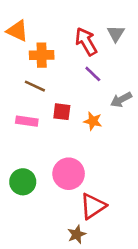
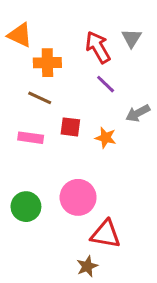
red triangle: (93, 206) -> (106, 234), turned 44

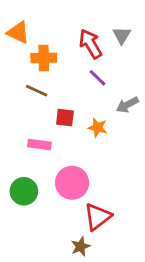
pink rectangle: (31, 138) -> (39, 144), moved
red triangle: (106, 234) -> (98, 217), turned -48

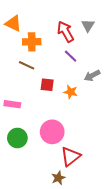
pink rectangle: (39, 144) -> (12, 104), moved

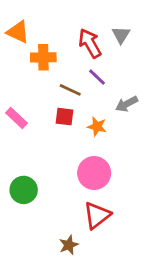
brown line: (27, 65) -> (70, 90), moved
pink rectangle: (12, 104) -> (17, 118), moved, turned 35
pink circle: (52, 132) -> (94, 173), moved
brown star: (58, 178) -> (69, 245), moved

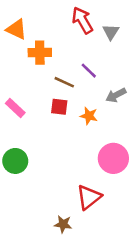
red arrow: (90, 43) -> (82, 20), moved
pink circle: (94, 173) -> (113, 158), moved
green circle: (24, 190) -> (15, 161), moved
brown star: (69, 245) -> (63, 224), turned 30

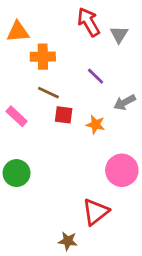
orange triangle: (17, 29) -> (18, 32), turned -30
brown line: (64, 82) -> (48, 93), moved

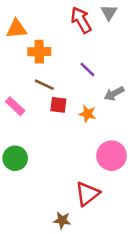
gray triangle: (119, 34) -> (109, 12), moved

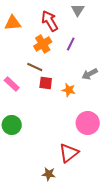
gray triangle: (109, 12) -> (78, 10), moved
red arrow: (81, 20) -> (50, 21), moved
orange cross: (39, 52) -> (43, 44), moved, turned -30
purple line: (87, 69) -> (71, 44), moved, turned 72

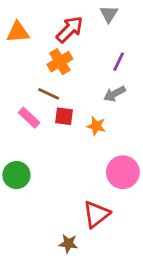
red arrow: (50, 21) -> (70, 29), turned 75
purple line: (71, 44) -> (119, 62), moved
gray arrow: (90, 74) -> (114, 94), moved
pink rectangle: (12, 84) -> (29, 118), moved

